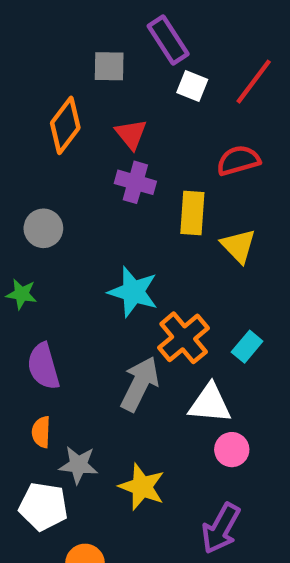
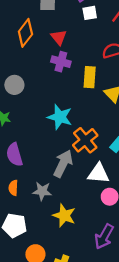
white square: (192, 86) -> (90, 13), turned -32
gray star: (78, 465) -> (42, 191), moved

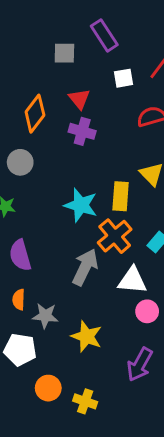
white square: (90, 13) -> (123, 78), moved
orange diamond: (25, 33) -> (35, 114), moved
yellow rectangle: (90, 77) -> (121, 196), moved
gray star: (42, 191) -> (45, 316), moved

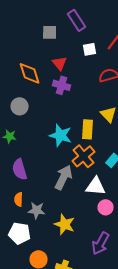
orange diamond: (35, 114) -> (30, 73), turned -55

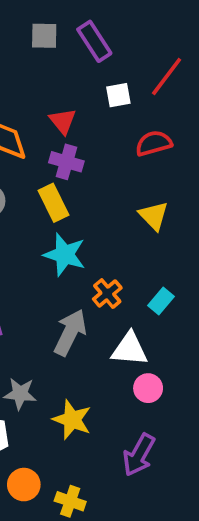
gray square: (50, 32) -> (44, 36), moved
yellow rectangle: (88, 129) -> (53, 203), moved, turned -30
orange cross: (84, 156) -> (107, 294), size x0.7

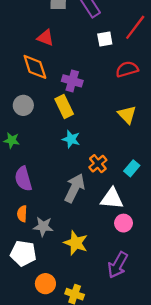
red triangle: (63, 121) -> (45, 38), moved, turned -30
cyan star: (65, 255) -> (71, 139), size x0.7

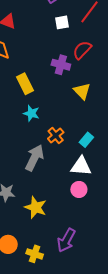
red semicircle: (127, 69) -> (82, 50), turned -30
purple cross: (72, 81) -> (61, 65), moved
white triangle: (112, 199) -> (81, 166), moved
purple arrow: (118, 265) -> (66, 240), moved

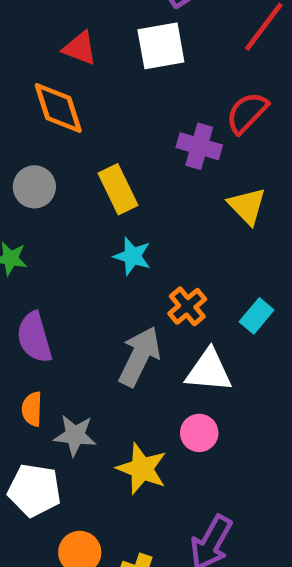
white square: (62, 22) -> (161, 46), moved, size x1.5
white triangle: (81, 166) -> (209, 371), moved
pink circle: (79, 189) -> (199, 433), moved

